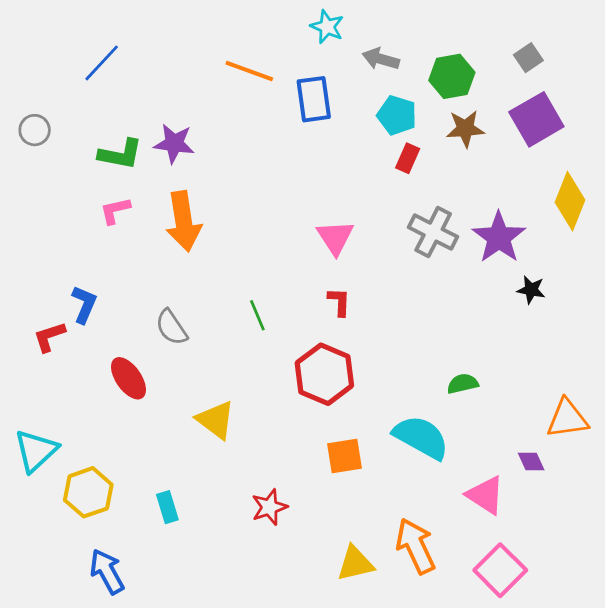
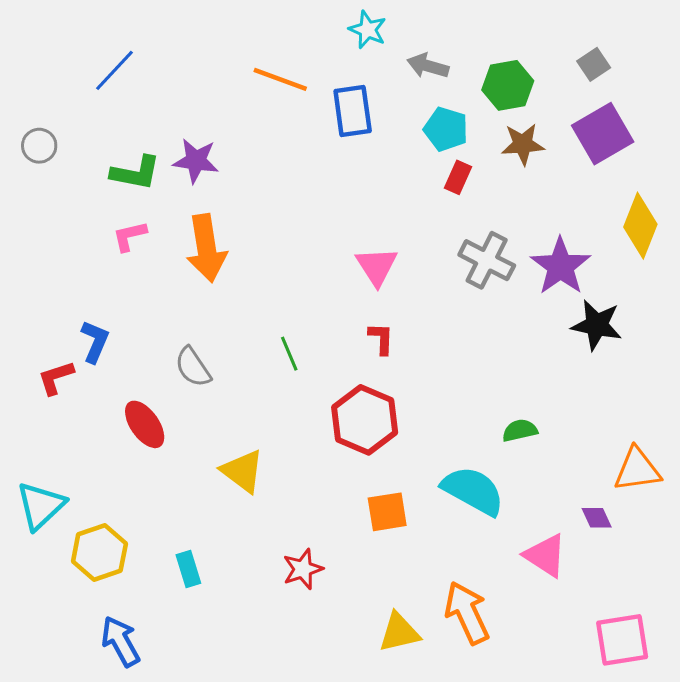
black star: (531, 290) -> (597, 325), size x1.6
pink square: (500, 570) -> (622, 640), moved, turned 36

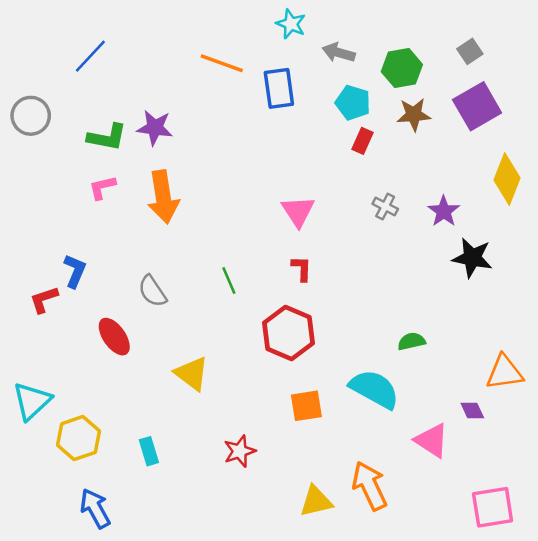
gray circle: (39, 146) -> (31, 116), size x1.4
gray cross: (487, 260) -> (385, 206), size x0.6
purple star: (560, 266) -> (444, 211), size x0.7

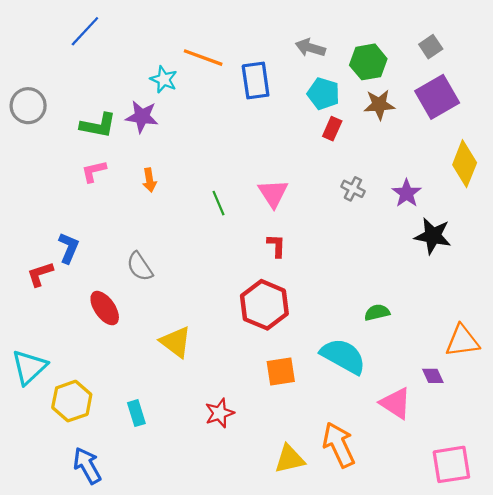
cyan star: (291, 24) -> (164, 79), moved
blue line: (90, 56) -> (85, 31), moved
orange arrow: (163, 197) -> (150, 180), size x0.5
green line: (229, 280) -> (218, 203), moved

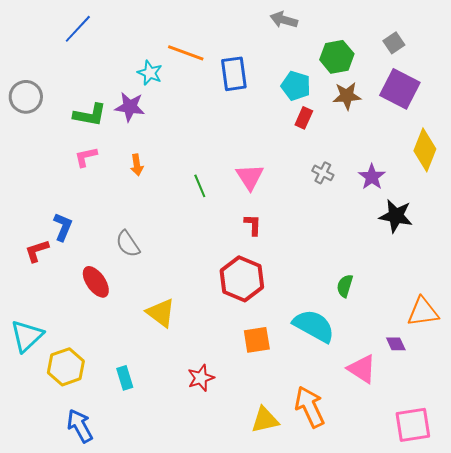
gray arrow: (310, 48) -> (284, 20), moved
purple square: (437, 97) -> (400, 89), turned -33
green semicircle: (377, 312) -> (345, 286), turned -60

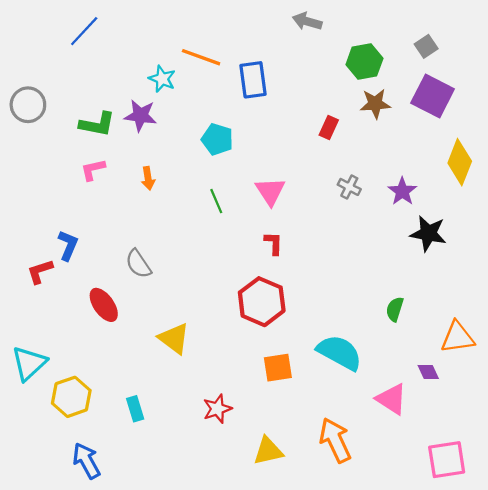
cyan pentagon: (296, 86) -> (217, 139), moved
green semicircle: (345, 286) -> (395, 309), moved
yellow triangle: (265, 420) -> (268, 451), moved

